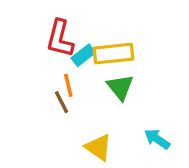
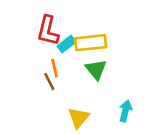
cyan arrow: (157, 139) -> (125, 111), turned 70
yellow triangle: (98, 147) -> (79, 118), turned 35

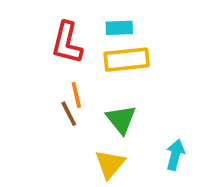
cyan rectangle: (67, 44) -> (119, 28), moved, turned 36
green triangle: (96, 69) -> (121, 119), moved

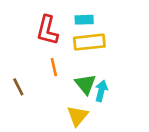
brown line: (69, 114) -> (18, 87), moved
cyan arrow: (175, 155) -> (101, 91), moved

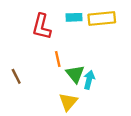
yellow rectangle: (89, 42) -> (102, 18), moved
orange line: (54, 67) -> (58, 59), moved

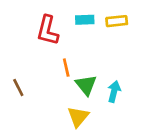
yellow rectangle: (102, 18) -> (117, 21), size x0.7
cyan arrow: (89, 80) -> (114, 92), moved

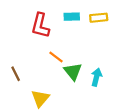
orange line: (66, 68) -> (56, 57), turned -40
yellow triangle: (78, 117) -> (40, 98), moved

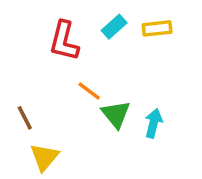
cyan rectangle: (72, 17) -> (114, 27), turned -40
yellow triangle: (40, 98) -> (44, 157), moved

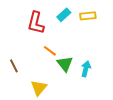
yellow triangle: (44, 157) -> (39, 88), moved

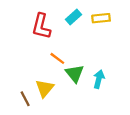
brown line: (14, 66) -> (25, 99), moved
yellow triangle: (39, 88) -> (45, 88), moved

